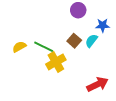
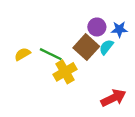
purple circle: (78, 10) -> (97, 27), moved
brown square: (74, 41) -> (86, 47), size x1.5

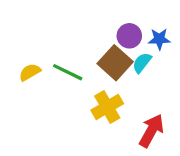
yellow cross: (65, 72) -> (107, 107), moved
red arrow: (113, 98) -> (151, 131), turned -35

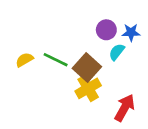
brown square: (115, 63) -> (87, 68), moved

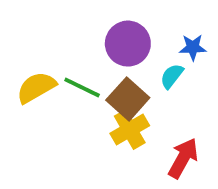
purple circle: (106, 30) -> (128, 44), moved, size x1.5
yellow semicircle: (24, 60) -> (36, 87), size x1.5

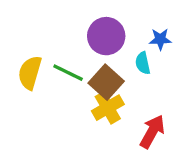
cyan semicircle: (172, 76) -> (143, 63), turned -50
yellow semicircle: (36, 87) -> (30, 73), turned -44

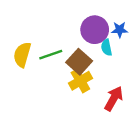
purple circle: (106, 36) -> (95, 30), moved
green line: (68, 73) -> (51, 55), turned -45

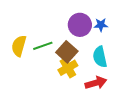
cyan semicircle: (107, 47) -> (100, 57), moved, size x1.5
red arrow: (114, 99) -> (96, 83), turned 45

